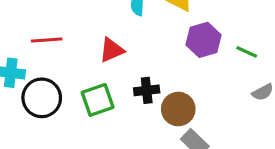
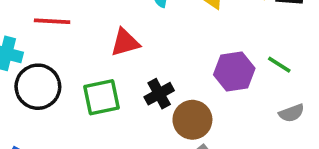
purple hexagon: (204, 40) -> (234, 71), moved
black cross: (147, 90) -> (159, 94), turned -30

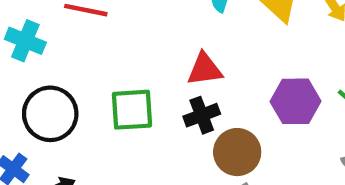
red triangle: (125, 42) -> (205, 69), moved
black circle: (38, 87) -> (50, 114), moved

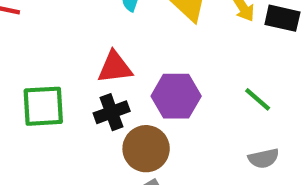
purple hexagon: (295, 101) -> (176, 96), moved

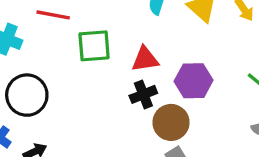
green square: (43, 106) -> (94, 46), moved

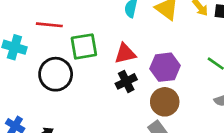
black circle: (27, 95) -> (56, 74), moved
brown circle: (171, 122) -> (165, 102), moved

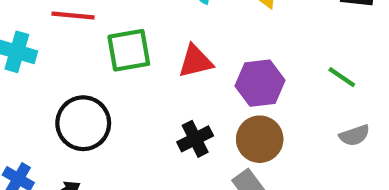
black circle: (56, 74) -> (83, 123), moved
black cross: (126, 81) -> (195, 139), moved

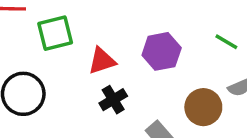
red triangle: (195, 61) -> (102, 61), moved
brown circle: (260, 139) -> (203, 107), moved

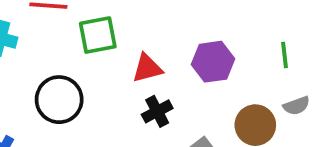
green line: (226, 42) -> (284, 55), turned 50

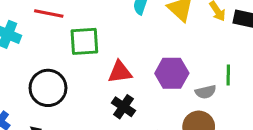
gray semicircle: (296, 106) -> (206, 92), moved
black cross: (157, 111) -> (123, 107), turned -35

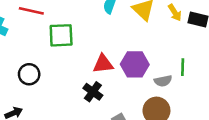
red triangle: (120, 72) -> (103, 64), moved
black circle: (48, 88) -> (29, 74), size x0.7

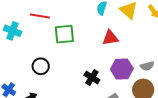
red triangle: (103, 64) -> (110, 38), moved
purple hexagon: (135, 64) -> (122, 69), moved

